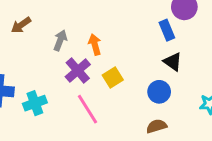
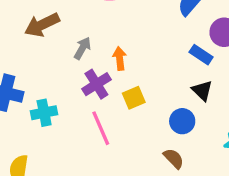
brown arrow: (21, 25) -> (42, 25), size x1.5
blue rectangle: (167, 30) -> (201, 55), turned -42
brown semicircle: (156, 126) -> (174, 158), turned 54

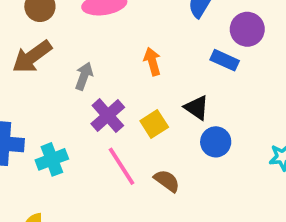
orange arrow: (120, 58) -> (152, 62), moved
black triangle: (202, 91) -> (197, 108), moved
brown semicircle: (174, 158) -> (167, 181), moved

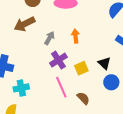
orange arrow: (152, 62) -> (75, 36), moved
cyan cross: (52, 159) -> (21, 88), moved

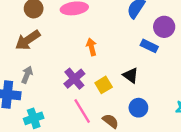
gray arrow: (49, 38) -> (27, 75), moved
blue circle: (111, 82) -> (138, 108), moved

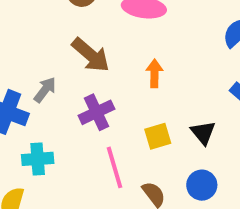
brown arrow: (28, 40) -> (91, 55), moved, turned -120
purple cross: (74, 79) -> (97, 112), moved

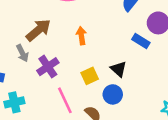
brown arrow: (91, 55) -> (38, 30), turned -72
gray arrow: (45, 90) -> (22, 53), moved, turned 126
blue circle: (202, 185) -> (113, 94), moved

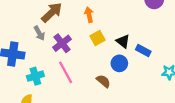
blue rectangle: (141, 41) -> (143, 50), moved
yellow square: (90, 76) -> (98, 38), moved
pink line: (65, 100) -> (66, 72), moved

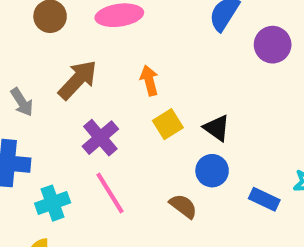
gray arrow: (39, 33) -> (22, 102), moved
blue rectangle: (143, 50) -> (264, 199), moved

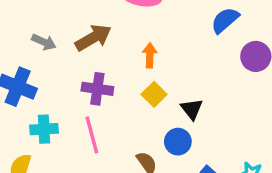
gray arrow: (22, 102) -> (44, 42), turned -50
yellow square: (168, 124) -> (154, 94), turned -30
purple cross: (100, 138) -> (97, 89), turned 32

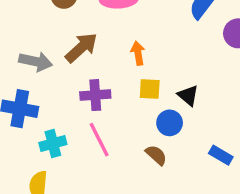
gray arrow: (44, 42) -> (36, 61), size x1.4
yellow square: (154, 94) -> (150, 89), turned -30
blue circle: (178, 142) -> (170, 123), moved

